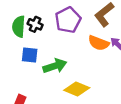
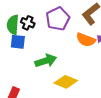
blue square: (30, 55) -> (18, 42), moved

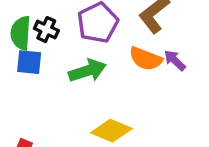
green arrow: (46, 61) -> (87, 71), moved

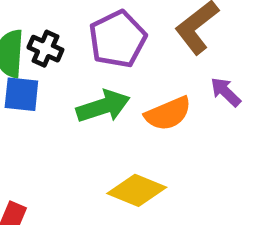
orange semicircle: (146, 59) -> (168, 114), moved, turned -44

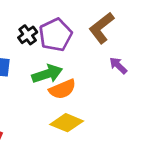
black cross: (45, 49) -> (28, 35), moved, turned 30
orange semicircle: (168, 114) -> (62, 89), moved

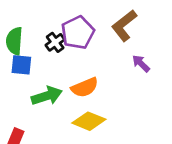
black cross: (28, 35) -> (55, 42), moved
green arrow: (47, 74) -> (47, 96), moved

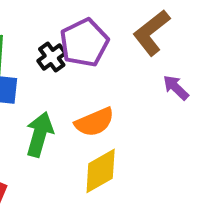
green arrow: (47, 96) -> (40, 134), turned -56
yellow diamond: (89, 121) -> (101, 171), turned -52

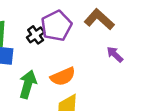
brown L-shape: (151, 33) -> (99, 19), turned 80

